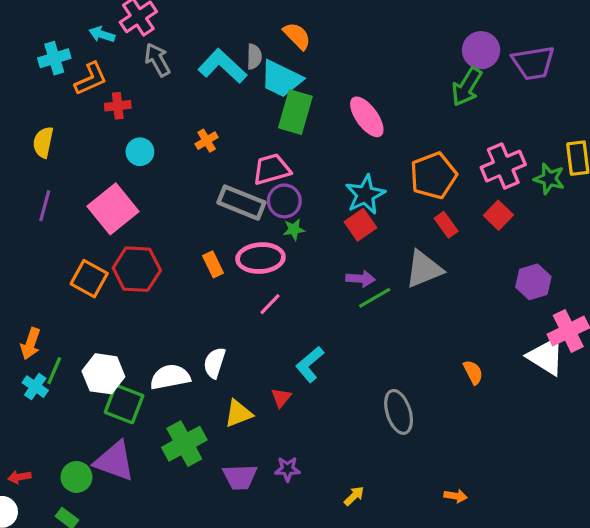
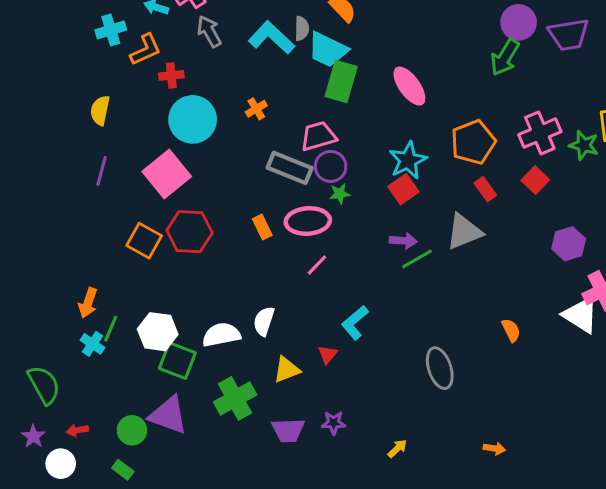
cyan circle: (140, 152) -> (193, 119), size x1.8

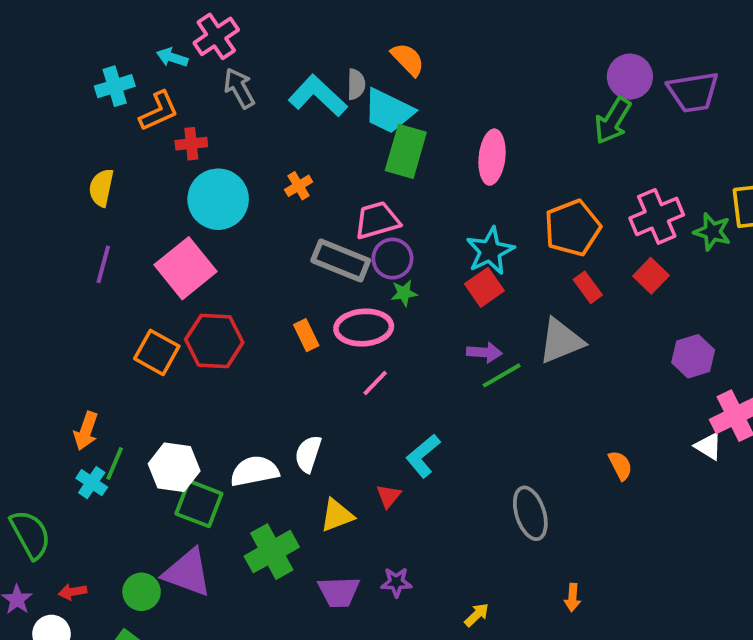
pink ellipse: (409, 86) -> (492, 157), turned 42
white triangle: (581, 315) -> (708, 446), size x0.6
orange arrow: (494, 448) -> (572, 598), moved, turned 85

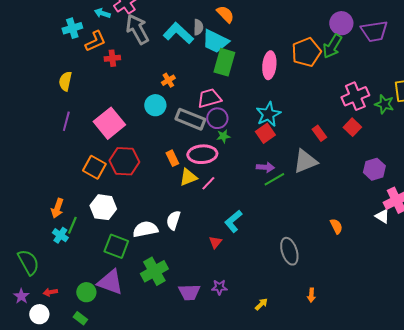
gray arrow: (239, 88) -> (137, 29), size x1.4
cyan circle: (218, 199) -> (155, 105), moved, size x0.7
orange pentagon: (572, 228) -> (306, 52), moved
white hexagon: (174, 467) -> (103, 207), moved
yellow triangle: (337, 515) -> (188, 177), moved

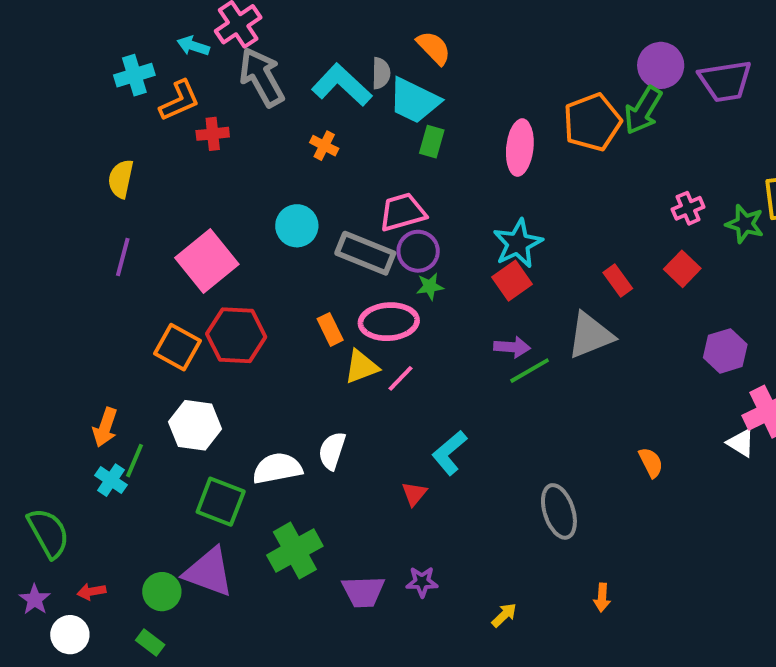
green rectangle: (224, 62) -> (432, 142), size x0.6
orange cross: (168, 80) -> (324, 146), moved, turned -32
pink cross: (355, 96) -> (688, 208), size x0.6

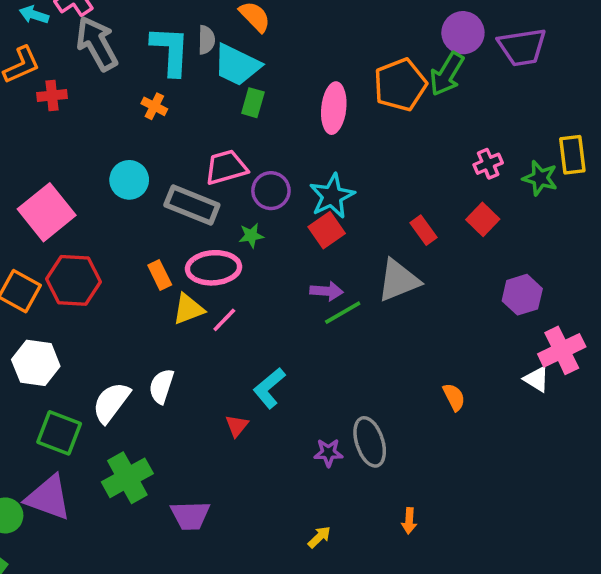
cyan L-shape: (342, 85) -> (170, 51), turned 50
purple circle: (418, 251) -> (271, 191), moved
white semicircle: (277, 468) -> (111, 402), turned -42
purple star: (422, 582) -> (328, 453), moved

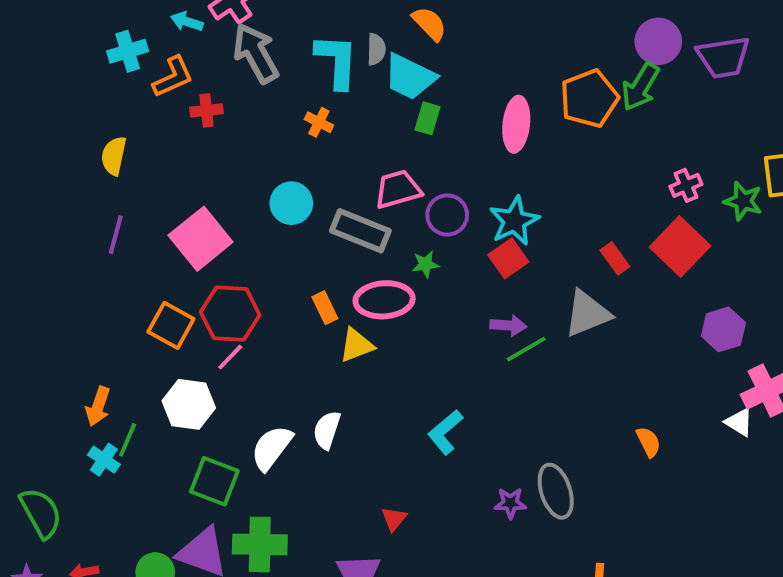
red square: (483, 219) -> (680, 247), size x1.6
pink line: (224, 320) -> (230, 357), moved
red triangle: (237, 426) -> (394, 519), moved
green cross: (127, 478) -> (260, 544), moved, turned 30

